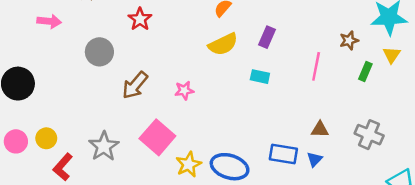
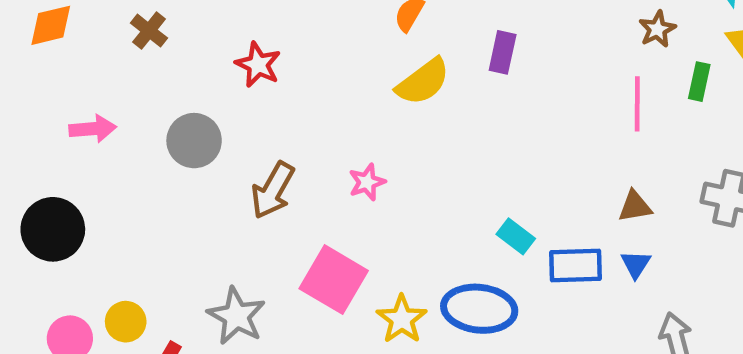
pink arrow: (49, 21) -> (93, 129), moved
pink line: (316, 66) -> (637, 104), moved
cyan rectangle: (260, 77) -> (516, 236), moved, turned 36

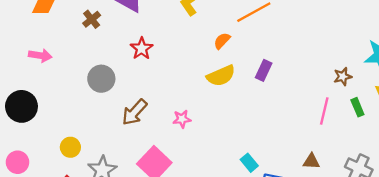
green rectangle: (699, 82) -> (357, 107), turned -48
pink arrow: (93, 129) -> (40, 55), moved
yellow circle: (126, 322) -> (70, 147), moved

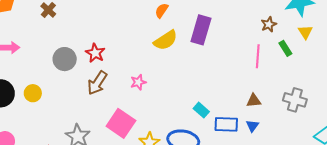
red star: (142, 48) -> (95, 53), moved
purple rectangle: (264, 70) -> (201, 30), size x1.6
yellow circle: (70, 147) -> (33, 93), moved

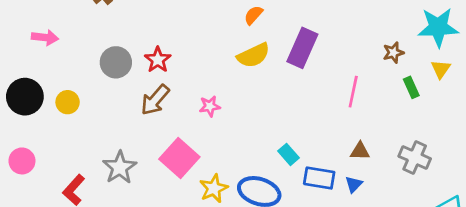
pink line: (258, 56) -> (353, 92), moved

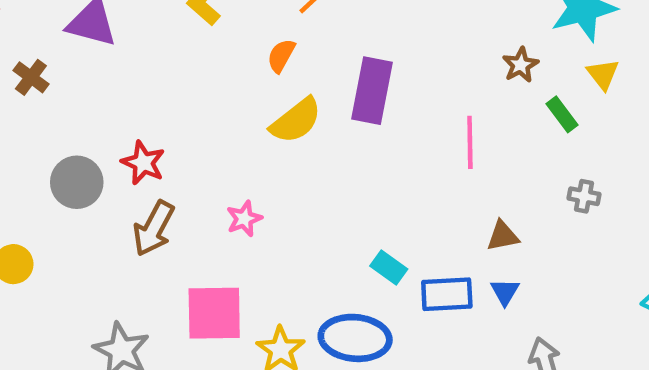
gray cross: (415, 157) -> (584, 196), moved, size x0.6
pink square: (179, 158) -> (214, 313), turned -30

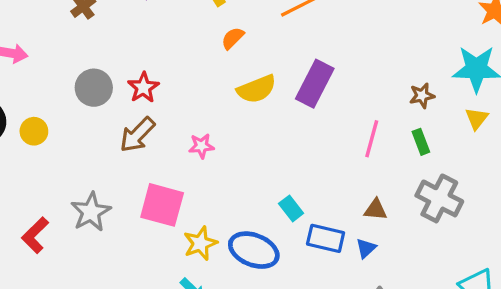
orange semicircle: (281, 56) -> (233, 38), moved
green rectangle: (562, 114) -> (421, 142), moved
gray cross: (584, 196) -> (439, 198), size x2.0

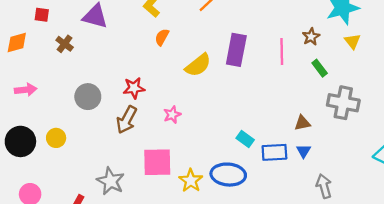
orange semicircle: (233, 38) -> (162, 37), moved
red star: (143, 88) -> (134, 88), moved, turned -30
pink line: (372, 139) -> (282, 52), moved

